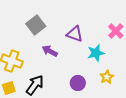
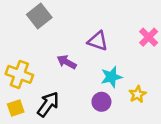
gray square: (36, 25) -> (39, 16), moved
cyan star: (96, 53) -> (111, 77), moved

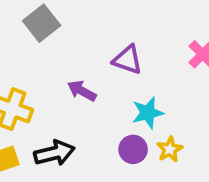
yellow star: (137, 94) -> (170, 149), moved
black arrow: (48, 104) -> (54, 153), turned 40

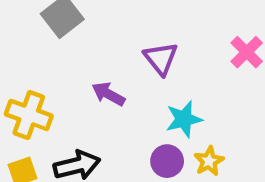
purple triangle: (128, 60) -> (161, 58), turned 32

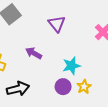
purple triangle: (161, 58) -> (57, 24), moved

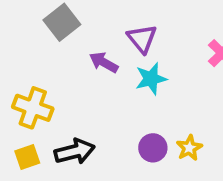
purple arrow: (34, 53) -> (104, 62), moved
cyan star: (71, 66) -> (151, 79), moved

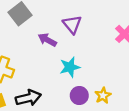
cyan star: (151, 79) -> (70, 67), moved

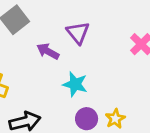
cyan star: (70, 67) -> (75, 84), turned 30

